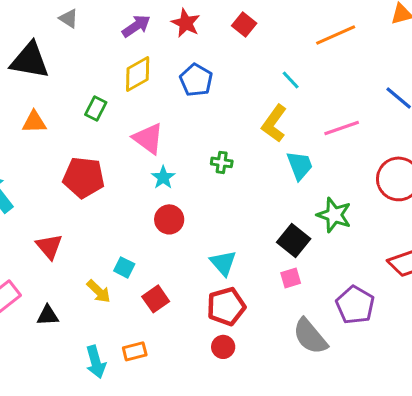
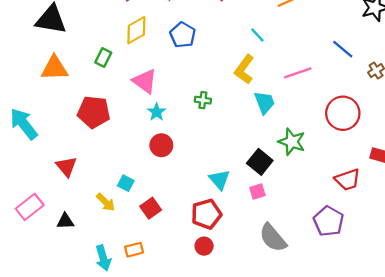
orange triangle: (34, 122) -> (55, 68), size x1.4
cyan triangle: (223, 263) -> (219, 180), moved
purple pentagon: (355, 305) -> (329, 221), moved

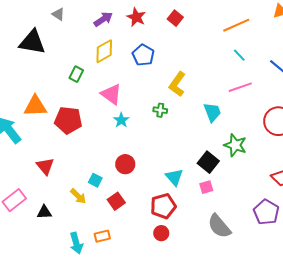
cyan line: (257, 35) -> (239, 55), moved
orange triangle: (55, 68) -> (35, 106), moved
yellow L-shape: (244, 69) -> (177, 84), moved
red circle: (161, 145) -> (125, 164), moved

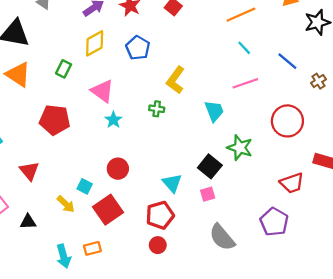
orange triangle: (35, 106) -> (18, 74), moved, turned 35
red square: (116, 201) -> (108, 210), size x1.5

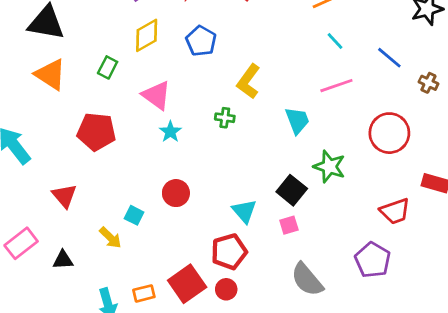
brown cross: (318, 81) -> (428, 83), turned -32
red square: (108, 210) -> (187, 284), moved

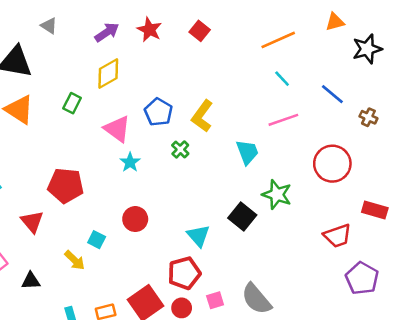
blue pentagon: (201, 41) -> (158, 112), moved
green cross: (225, 118) -> (180, 149), turned 36
red pentagon: (96, 132) -> (66, 186), moved
pink square: (289, 225) -> (215, 300), moved
purple pentagon: (373, 260) -> (362, 278), moved

